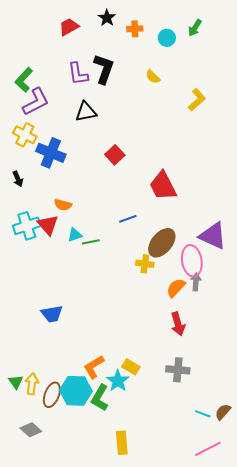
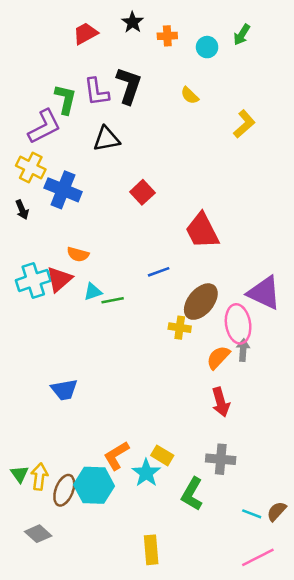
green L-shape: (24, 80) -> (66, 99), moved, turned 150
black arrow: (18, 179) -> (22, 210), moved
red triangle: (48, 225) -> (59, 279), turned 30
green L-shape: (100, 398) -> (192, 494), moved

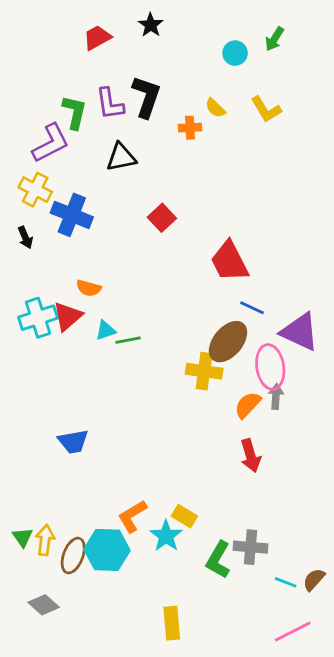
orange cross: (167, 36) -> (190, 128), moved
yellow L-shape: (244, 124) -> (266, 109), moved, turned 100
blue line: (159, 272) -> (252, 308), moved, turned 45
yellow cross: (180, 328) -> (204, 371), size x1.4
gray cross: (221, 459) -> (251, 547), moved

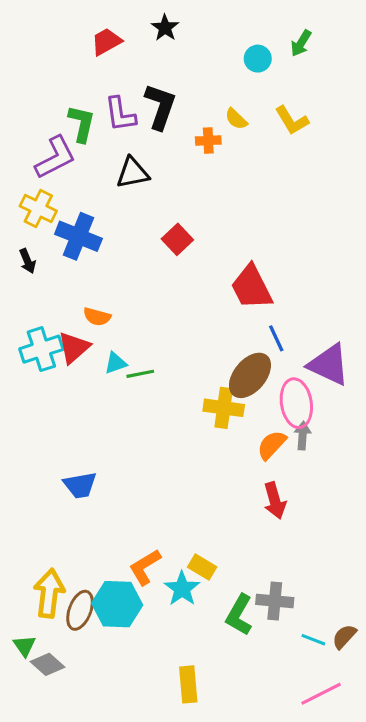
blue line: (252, 308) -> (276, 338), turned 40
green triangle: (23, 537) -> (24, 646), moved
yellow arrow: (45, 540) -> (49, 593), size x1.4

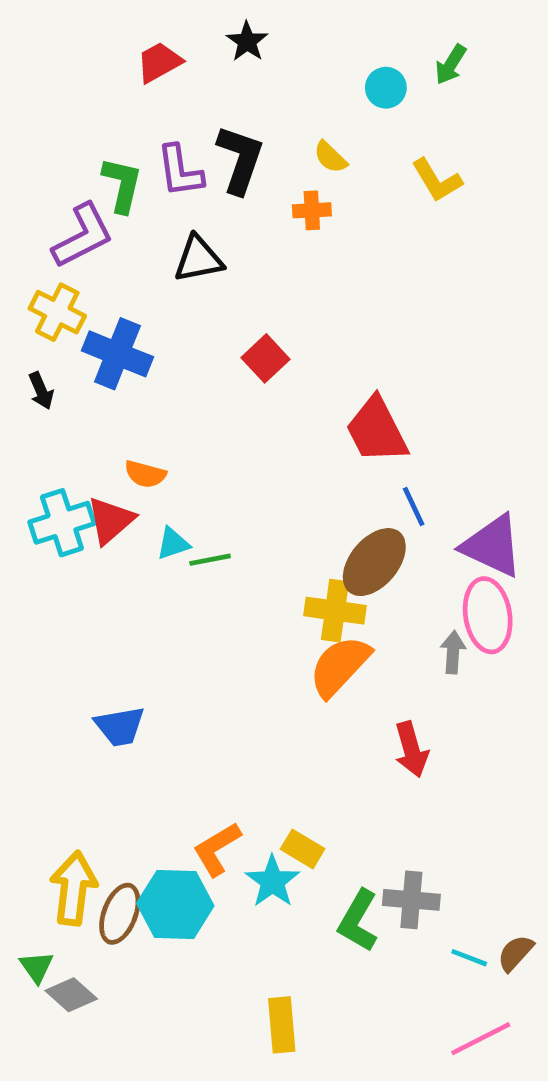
yellow semicircle: (236, 119) -> (330, 157), moved
pink ellipse: (296, 403) -> (488, 615), moved
orange semicircle: (272, 445) -> (340, 666), moved, size x1.4

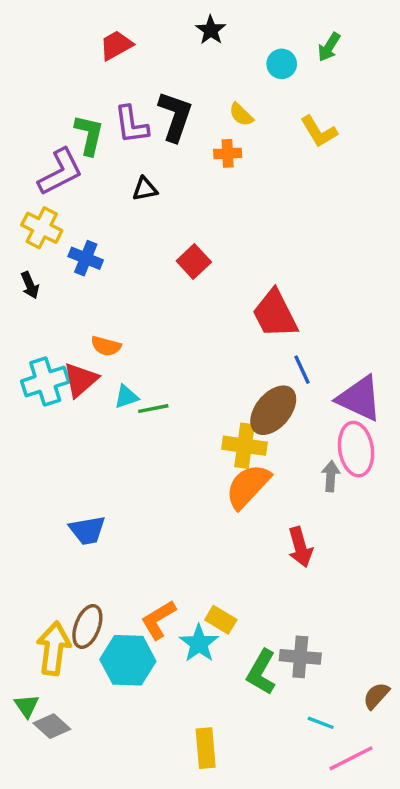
black star: (247, 41) -> (211, 30), moved
black triangle: (198, 259) -> (145, 189), size x0.7
blue cross: (117, 354) -> (86, 258), size x0.7
brown ellipse: (120, 914) -> (87, 626), moved
cyan line: (469, 958) -> (321, 723), moved

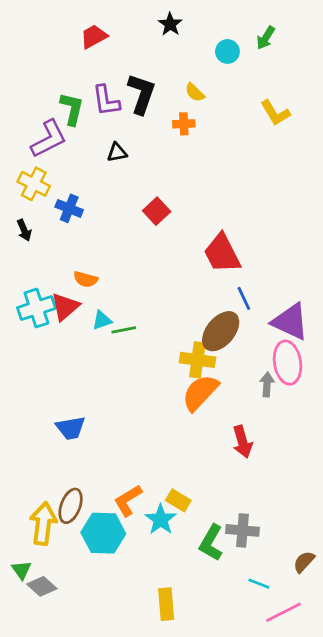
yellow L-shape: (319, 131) -> (275, 113), moved

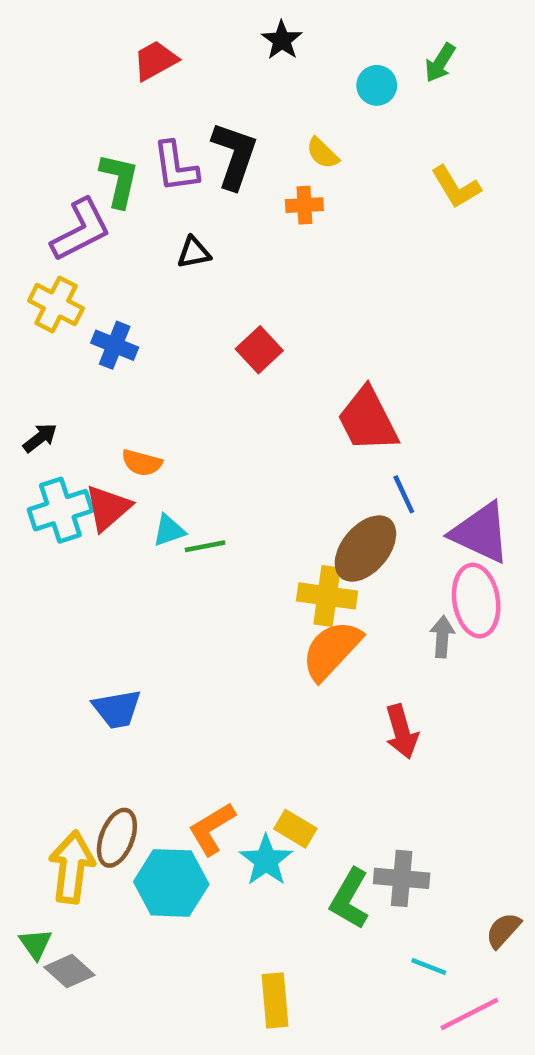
black arrow: (24, 230) -> (40, 438), moved, turned -105

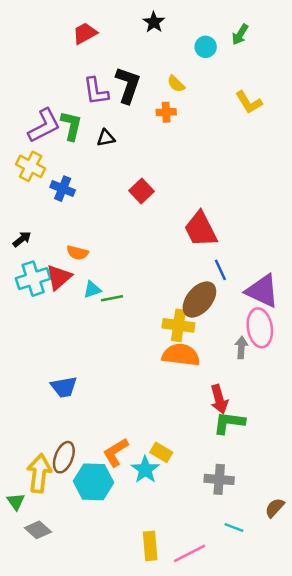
green L-shape: (119, 180) -> (71, 126), moved
orange semicircle: (332, 650) -> (181, 355), turned 54
green L-shape: (350, 899) -> (229, 423), moved, turned 68
green triangle: (36, 944) -> (16, 502), moved
pink line: (469, 1014) -> (190, 553), moved

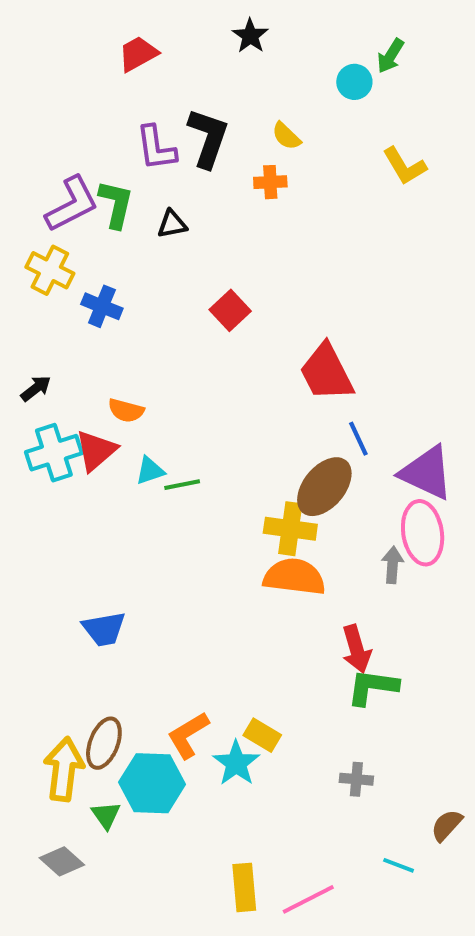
cyan circle: (206, 47) -> (354, 82), moved
gray cross: (219, 479) -> (356, 779), size x0.7
green triangle: (16, 502) -> (106, 815), moved
cyan line: (234, 527) -> (399, 865), moved

